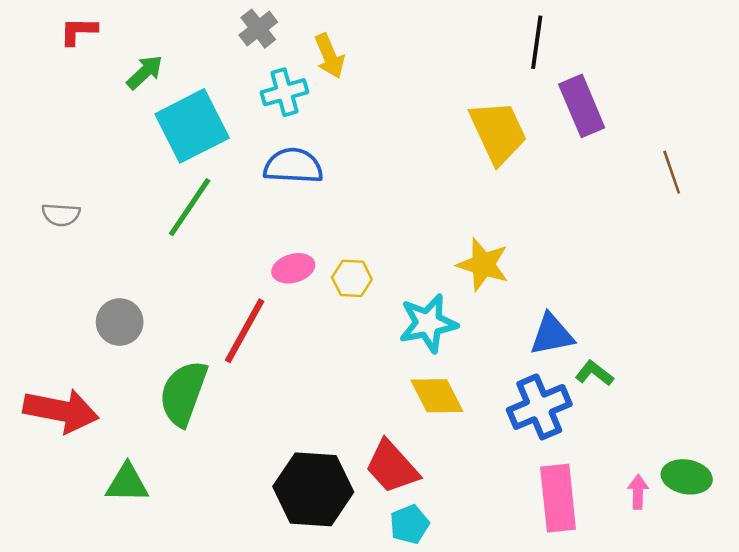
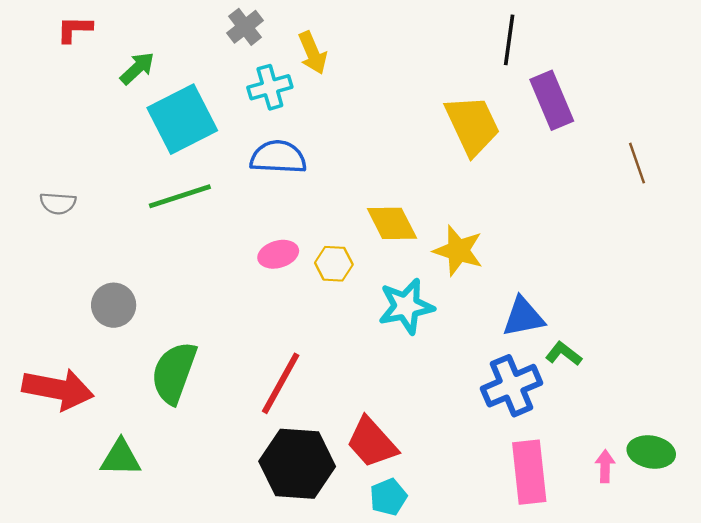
green line: (190, 207) -> (180, 196), turned 38
red line: (245, 331) -> (281, 383), moved
yellow diamond: (437, 396) -> (392, 223), moved

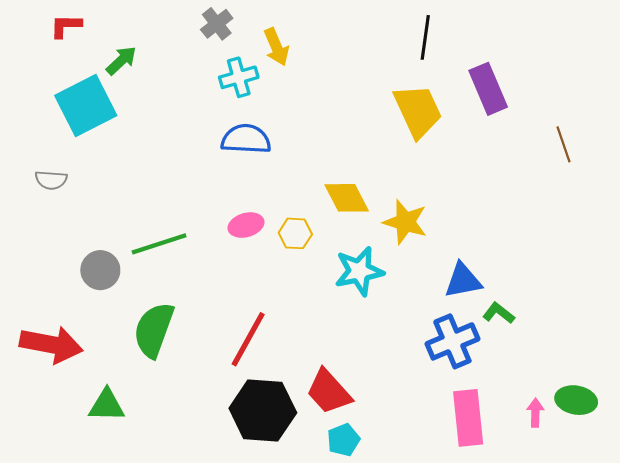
black line: (509, 40) -> (425, 37), moved
cyan square: (182, 119) -> (86, 106), moved
green line: (180, 196) -> (159, 244), moved

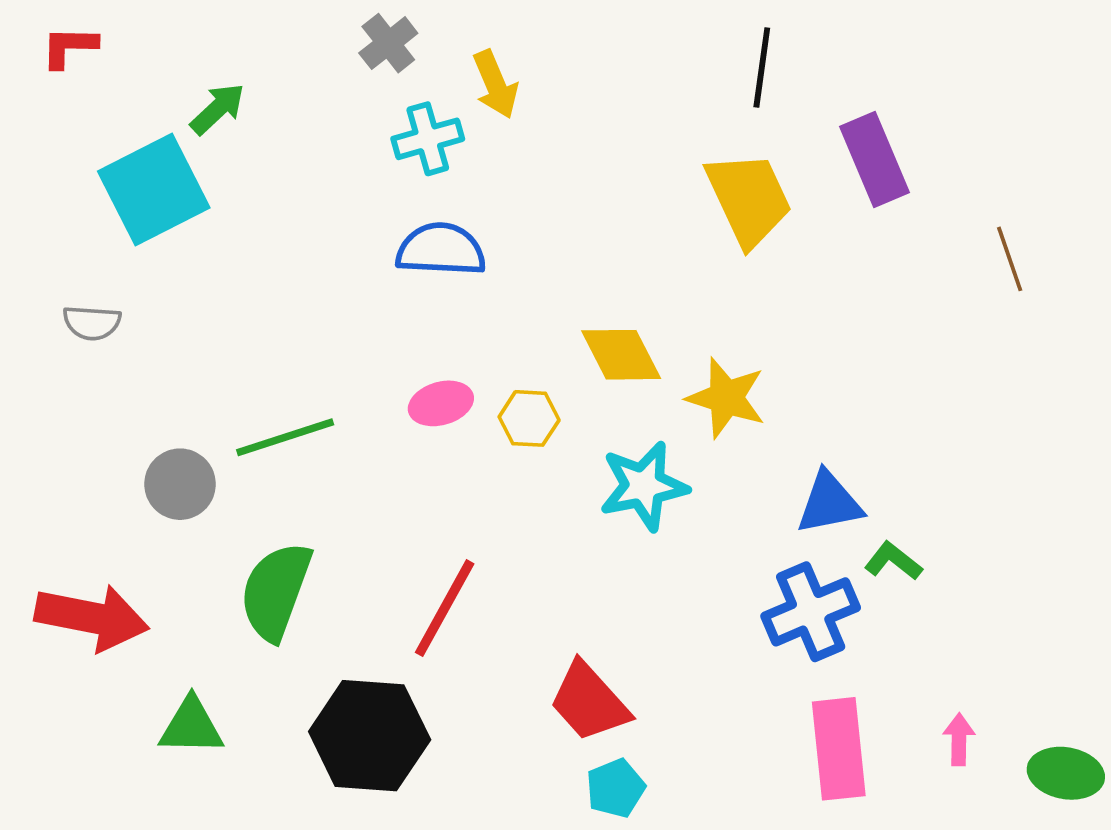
red L-shape: (66, 26) -> (69, 47), moved
green ellipse: (576, 400) -> (1066, 773), moved
black hexagon: (263, 411) -> (370, 736), moved

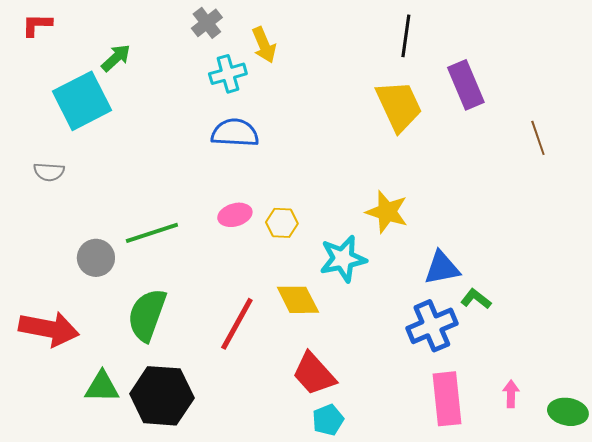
yellow diamond: (621, 355) -> (298, 300), moved
black hexagon: (370, 736) -> (162, 396), moved

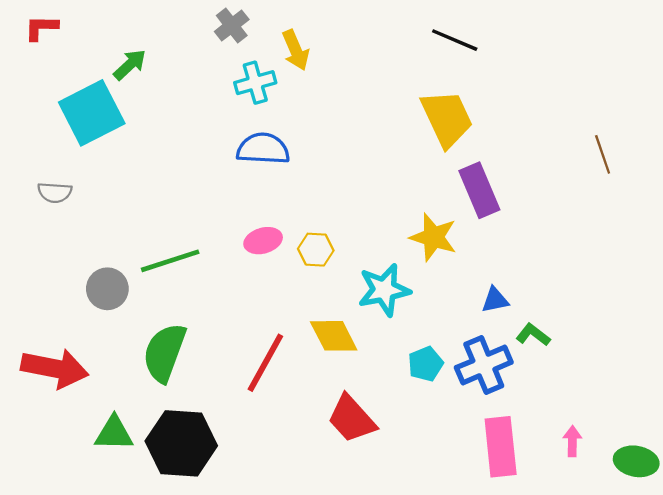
black line: (406, 36) -> (455, 40), turned -75
purple rectangle: (466, 85) -> (479, 190), moved
blue triangle: (442, 268) -> (495, 300), size x0.7
cyan pentagon: (328, 420) -> (426, 364), moved

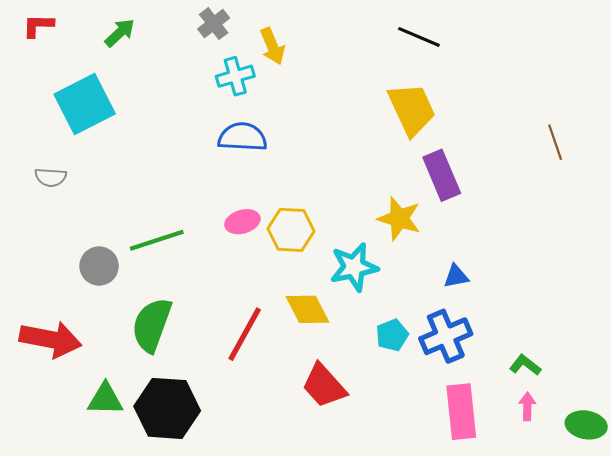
green arrow: (130, 65) -> (120, 33), moved
yellow hexagon: (316, 250) -> (291, 230), size x1.4
green L-shape: (533, 335) -> (525, 365), moved

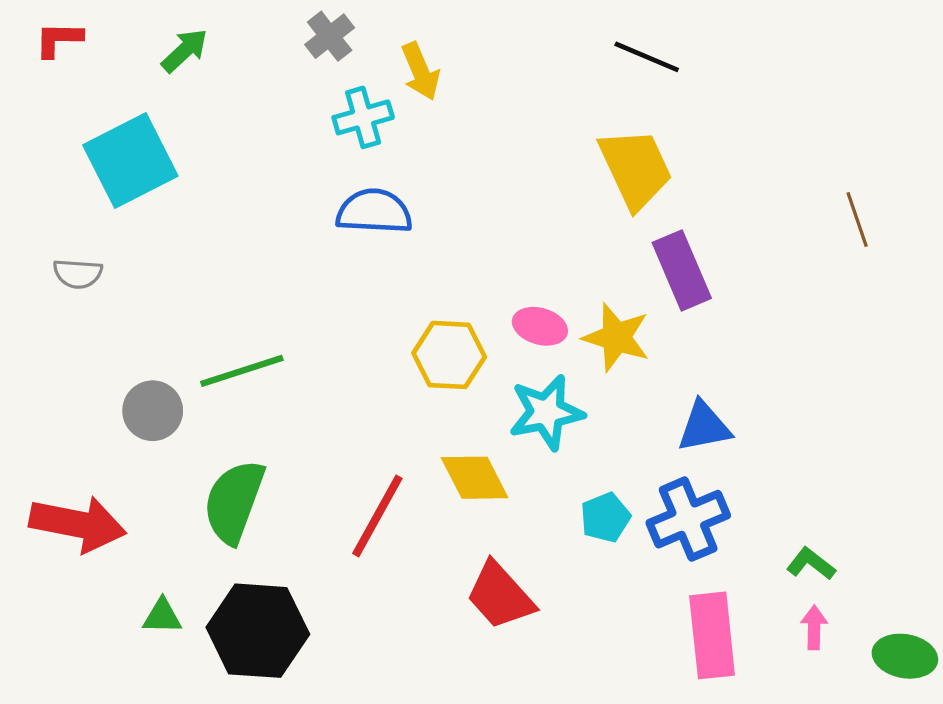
pink ellipse: (242, 222) -> (540, 326), moved, turned 32
blue triangle: (456, 276) -> (704, 427), size x1.4
green triangle: (105, 399) -> (162, 616), size x0.7

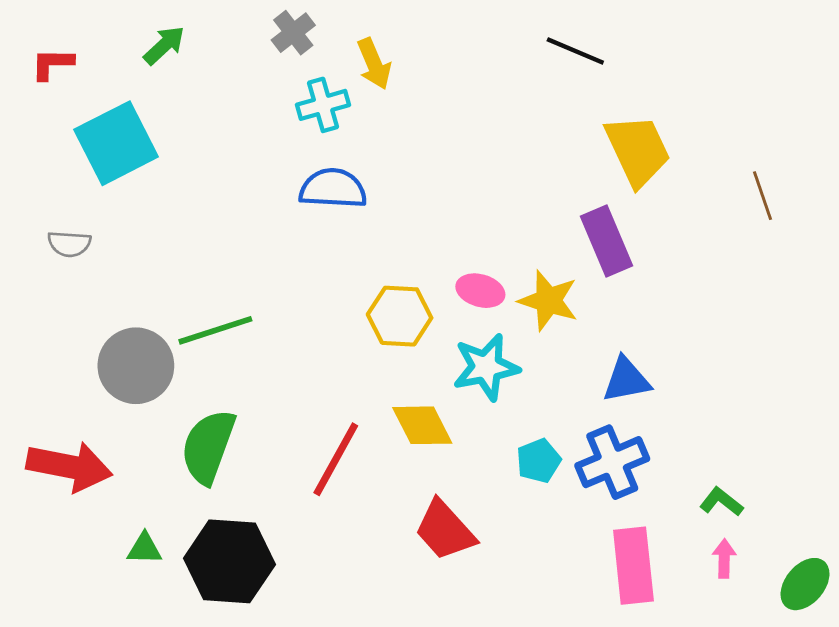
red L-shape: (59, 39) -> (52, 64), moved
yellow trapezoid: (636, 168) -> (638, 150), moved
gray circle: (153, 411) -> (136, 366), size x1.4
green ellipse: (905, 656) -> (805, 584), turned -60

